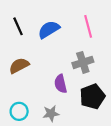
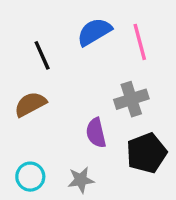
black line: (18, 26) -> (42, 55), moved
blue semicircle: (49, 30) -> (94, 32), moved

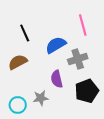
blue semicircle: (94, 32) -> (56, 45), moved
gray star: (81, 180) -> (41, 98), moved

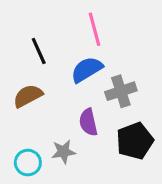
pink line: (83, 25) -> (95, 29), moved

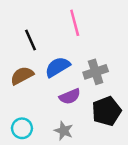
blue semicircle: (87, 70) -> (58, 67), moved
purple semicircle: (88, 122) -> (70, 96), turned -100
gray star: (64, 152) -> (64, 131), moved, turned 30

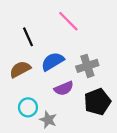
pink line: (75, 23) -> (68, 21), turned -30
cyan circle: (22, 128) -> (28, 107), moved
gray star: (64, 131) -> (48, 120), moved

